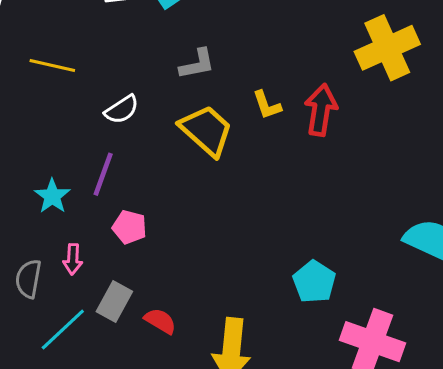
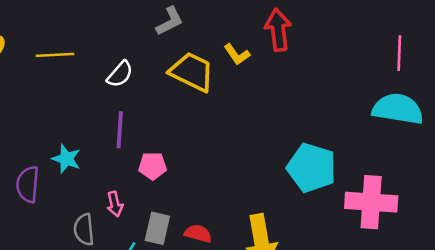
yellow L-shape: (267, 105) -> (237, 54), moved
cyan star: (52, 196) -> (66, 159), moved
cyan pentagon: (314, 282) -> (312, 168), size x1.4

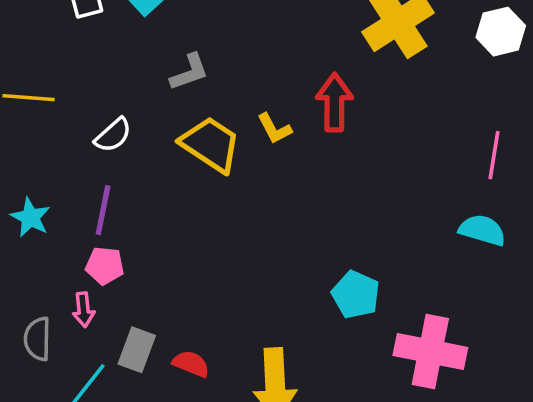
cyan semicircle: (398, 109) -> (482, 230), size x0.7
cyan star: (66, 159) -> (30, 217), moved
pink pentagon: (153, 166) -> (105, 266), moved
cyan pentagon: (312, 168) -> (356, 295), size x0.7

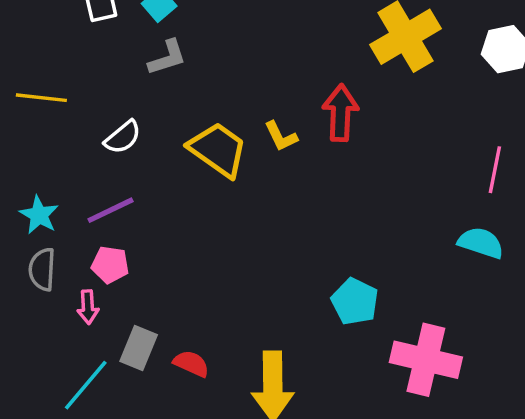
gray L-shape: (189, 72) -> (167, 58), moved
purple line: (103, 210) -> (110, 210), turned 51
gray semicircle: (37, 339) -> (42, 269), moved

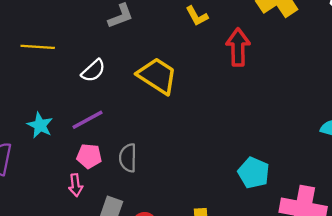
yellow L-shape: (281, 136) -> (197, 16), moved
gray semicircle: (42, 269) -> (128, 158), moved

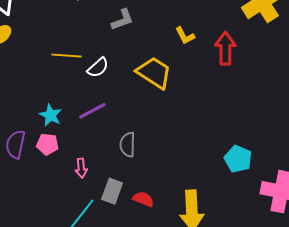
yellow L-shape: (197, 16) -> (185, 36), moved
yellow line: (38, 47) -> (67, 56), moved
pink pentagon: (89, 156) -> (47, 144), moved

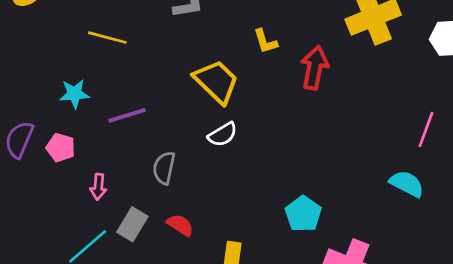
white semicircle: (98, 68) -> (223, 135), moved
cyan star: (51, 115) -> (74, 94), moved, turned 30
red semicircle: (143, 199) -> (180, 225), moved

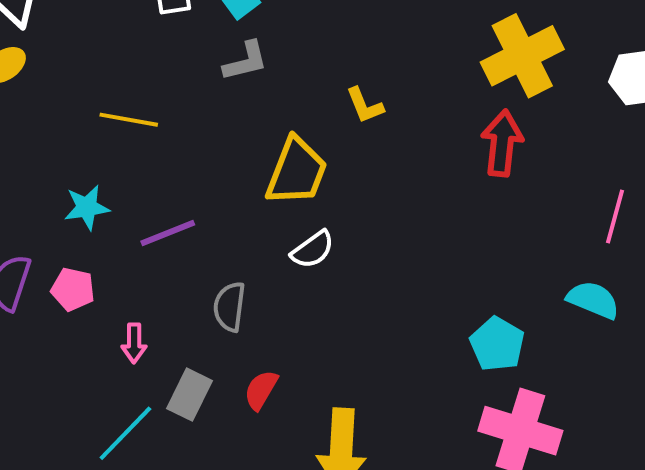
red arrow: (314, 68) -> (502, 143), moved
yellow trapezoid: (216, 82) -> (297, 171), turned 72
cyan pentagon: (303, 214) -> (497, 344), moved
red semicircle: (180, 225) -> (261, 390), turned -88

